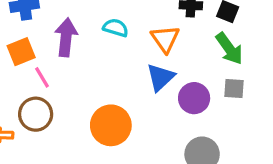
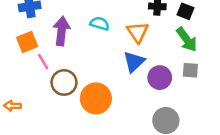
brown circle: (36, 114) -> (64, 82), moved

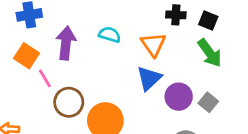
orange square: (27, 42) -> (26, 56), turned -35
gray square: (190, 70) -> (208, 102), moved, turned 35

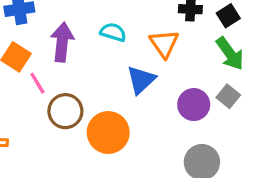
black square: (208, 21) -> (228, 16), turned 36
blue triangle: (149, 78) -> (141, 80), moved
gray square: (208, 102) -> (228, 96), moved

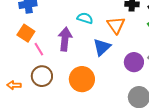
purple arrow: (62, 42) -> (65, 39), moved
brown circle: (65, 111) -> (42, 76), moved

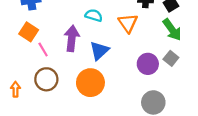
blue triangle: (102, 47) -> (99, 51), moved
orange arrow: (14, 85) -> (15, 89), turned 88

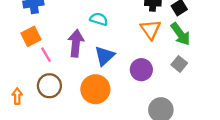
orange triangle: (128, 23) -> (151, 29), moved
orange square: (29, 32) -> (31, 36), turned 30
purple circle: (148, 64) -> (141, 70), moved

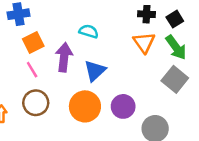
orange square: (31, 36) -> (33, 42), moved
gray square: (179, 64) -> (175, 79), size x1.5
purple circle: (141, 70) -> (123, 106), moved

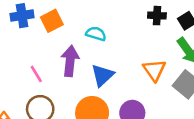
orange square: (33, 42) -> (52, 21), moved
orange triangle: (144, 42) -> (154, 70), moved

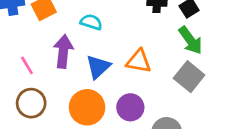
orange triangle: (154, 70) -> (139, 61), moved, turned -45

